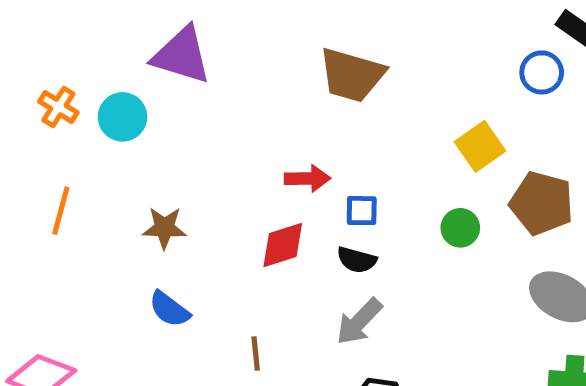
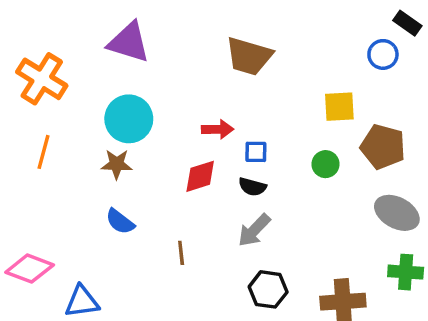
orange cross: (58, 107) -> (42, 79), size x1.8
cyan circle: (123, 117) -> (129, 119), moved, size x1.4
yellow square: (480, 146) -> (339, 107), turned 32

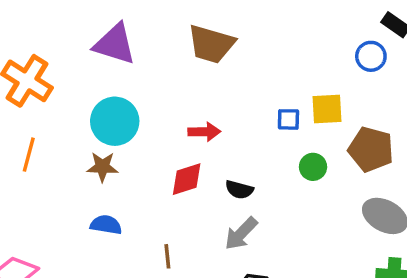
brown trapezoid: (249, 56) -> (211, 44), moved
blue square: (256, 152) -> (288, 119), moved
blue semicircle: (120, 222) -> (106, 225), turned 152

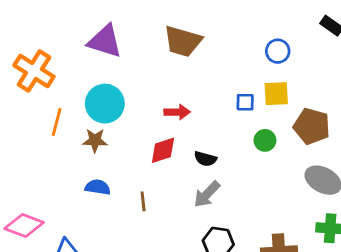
blue circle: (371, 56) -> (278, 51), moved
orange line: (29, 155) -> (57, 122), moved
brown line: (167, 256) -> (143, 201), moved

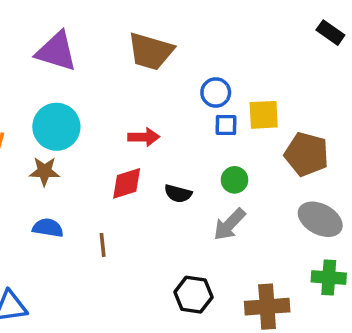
blue circle: (278, 51) -> (216, 93), moved
green circle: (265, 140) -> (235, 180), moved
gray arrow: (207, 194) -> (229, 224), moved

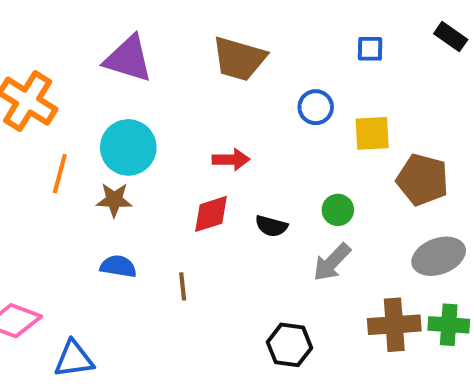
blue square: (226, 125) -> (370, 49), moved
gray ellipse: (320, 219) -> (439, 256), turned -48
brown cross: (267, 307) -> (394, 325), moved

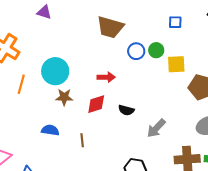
purple triangle: (128, 59) -> (44, 12), moved, size x0.6
blue circle: (316, 107) -> (136, 51), moved
brown star: (114, 200) -> (64, 97), moved
green circle: (338, 210) -> (156, 50), moved

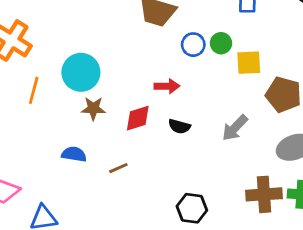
red arrow: (106, 77) -> (167, 86), moved
gray arrow: (156, 128) -> (235, 128), moved
brown line: (82, 140) -> (118, 168), turned 72

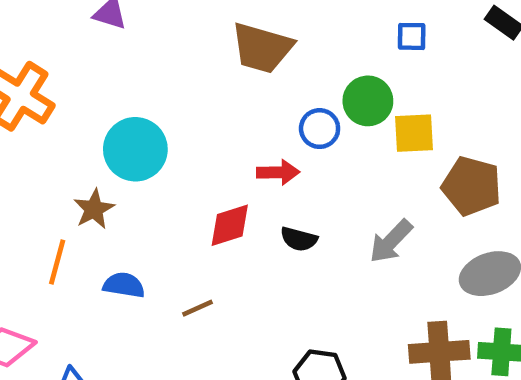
green circle: (221, 43) -> (368, 101), size x1.4
blue circle: (193, 45) -> (320, 129), moved
orange line: (34, 90) -> (57, 262), moved
brown star: (93, 108) -> (94, 209), moved, turned -30

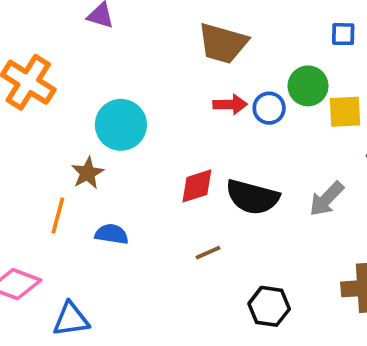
red arrow: (278, 172) -> (230, 104), moved
black semicircle: (299, 239) -> (252, 197), size x1.8
brown line: (198, 308) -> (208, 253), moved

